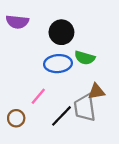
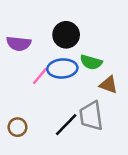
purple semicircle: (17, 22) -> (19, 44), moved
brown triangle: (96, 91) -> (109, 85), moved, turned 30
pink line: (38, 96) -> (40, 76), moved

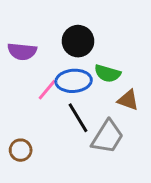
gray trapezoid: (91, 116) -> (107, 137), turned -140
black line: (66, 125) -> (78, 118), moved, turned -75

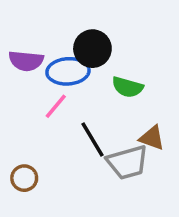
blue ellipse: (74, 81) -> (68, 71), moved
brown triangle: (128, 100) -> (152, 138), moved
gray trapezoid: (107, 137) -> (127, 162), turned 42

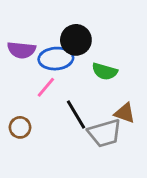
brown circle: (24, 178) -> (20, 127), moved

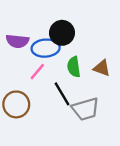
green semicircle: (105, 71) -> (74, 67), moved, turned 66
brown triangle: (125, 113) -> (102, 68), moved
brown circle: (20, 127) -> (16, 104), size x1.5

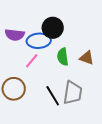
black line: (62, 94) -> (53, 96), moved
gray trapezoid: (85, 109) -> (73, 93), turned -65

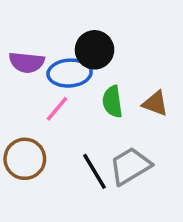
gray trapezoid: (73, 93) -> (130, 166), turned -130

